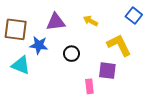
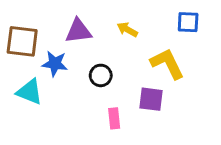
blue square: (134, 16) -> (188, 22), turned -35
pink rectangle: (89, 86) -> (114, 118), moved

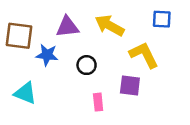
yellow arrow: (127, 30) -> (110, 26), size x1.6
cyan triangle: (30, 92) -> (25, 93), moved

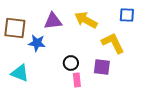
black circle: (87, 65) -> (71, 63), moved

